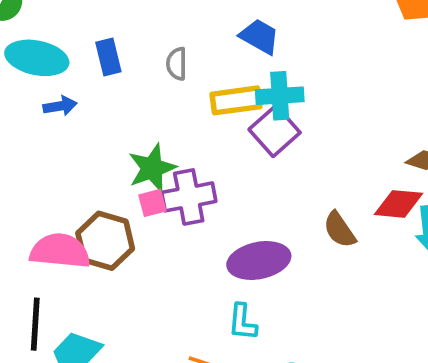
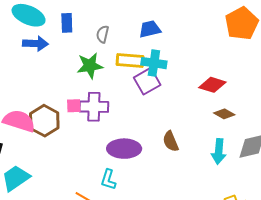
blue trapezoid: (259, 37) -> (150, 29), turned -55
blue arrow: (60, 106) -> (35, 44), size x1.4
green star: (152, 168) -> (90, 66), moved
red diamond: (398, 204) -> (212, 85), moved

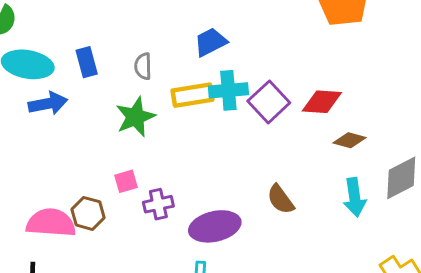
purple square: (147, 81) -> (269, 102), moved
purple cross: (94, 107) -> (158, 204), moved, size x0.7
brown hexagon: (44, 121) -> (88, 213), size x0.7

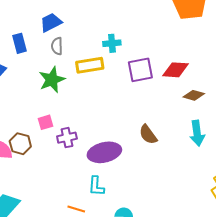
blue trapezoid: (210, 42) -> (51, 22), moved
cyan cross: (228, 90) -> (112, 43), moved, size x0.7
purple square: (269, 102) -> (140, 70), turned 32

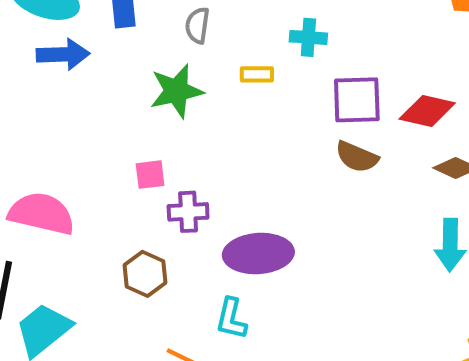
yellow rectangle: (90, 65) -> (257, 74), size x0.6
brown semicircle: (148, 134) -> (357, 157), moved, turned -40
brown hexagon: (20, 144) -> (145, 274), moved

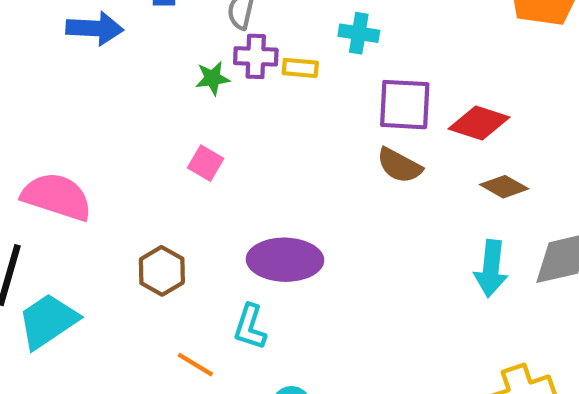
green star: (176, 91) -> (213, 78), size x0.6
pink square: (150, 175) -> (206, 163), moved, turned 32
purple cross: (188, 212) -> (256, 56), moved

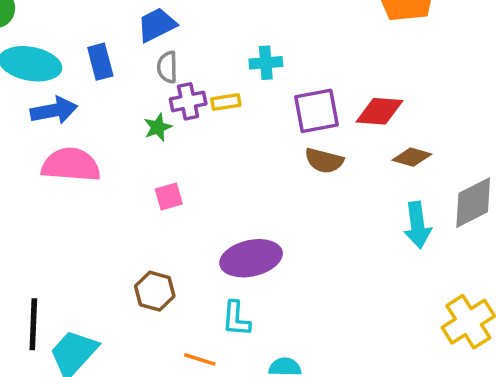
pink square: (206, 163) -> (169, 196), turned -32
pink semicircle: (57, 197) -> (71, 165), moved

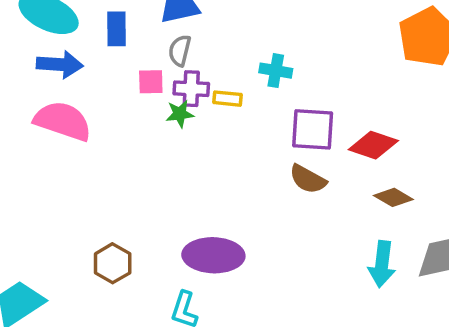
green star: (158, 127) -> (180, 114), moved
pink square: (169, 196) -> (151, 82), moved

